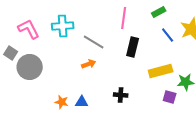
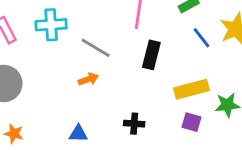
purple square: (170, 97) -> (191, 122), moved
orange star: (62, 102) -> (14, 134), moved

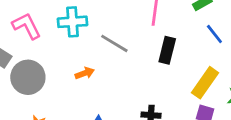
orange arrow: (88, 79) -> (85, 73), moved
yellow rectangle: (191, 89) -> (205, 83), turned -40

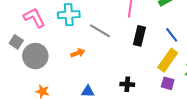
blue line: (214, 34) -> (172, 35), moved

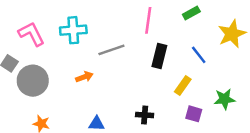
gray line: (100, 31) -> (111, 50), turned -50
yellow rectangle: (168, 60) -> (183, 86), moved, size x0.7

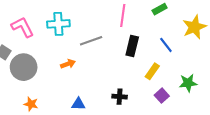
purple square: (194, 114) -> (162, 96), turned 32

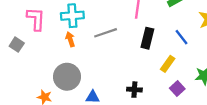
pink L-shape: (23, 27) -> (36, 19), turned 30
orange arrow: (68, 64) -> (70, 39), moved, turned -88
gray circle: (24, 67) -> (67, 77), moved

